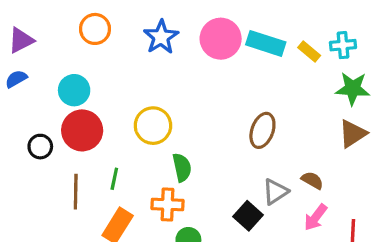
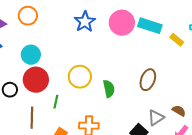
orange circle: (95, 29) -> (28, 16), moved
yellow rectangle: (309, 52) -> (177, 40), moved
green semicircle: (182, 167) -> (109, 89), moved
green line: (114, 179) -> (56, 102), moved

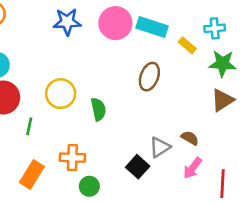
blue star: (85, 22) -> (67, 22), turned 30
brown ellipse: (148, 80) -> (149, 77), moved

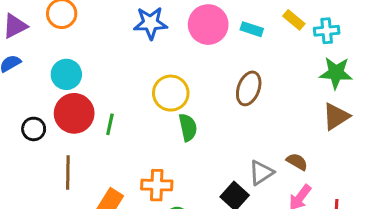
cyan rectangle: (152, 27) -> (252, 29), size x0.6
yellow rectangle: (187, 45) -> (294, 20), moved
yellow circle: (61, 94) -> (171, 93), moved
green line: (29, 126) -> (110, 124), moved

